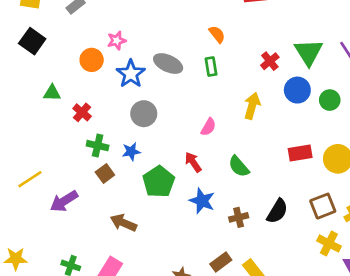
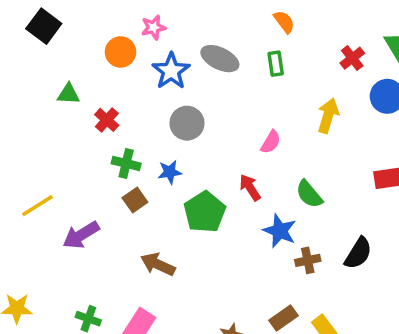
blue star: (202, 201) -> (280, 231), moved

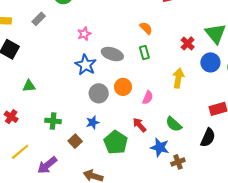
pink star: (154, 27) -> (84, 34), moved
orange circle: (121, 52) -> (123, 87), moved
red cross: (107, 120) -> (11, 117), moved
green cross: (126, 163) -> (53, 121), moved
black semicircle: (358, 253) -> (208, 138), moved

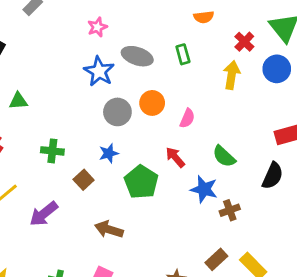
orange semicircle: (146, 28) -> (204, 17), moved, turned 128
yellow arrow: (178, 78) -> (232, 75), moved

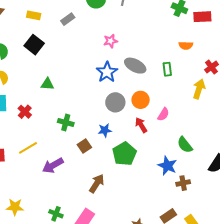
red arrow: (175, 157) -> (141, 125), moved
brown arrow: (109, 229) -> (97, 183), turned 96

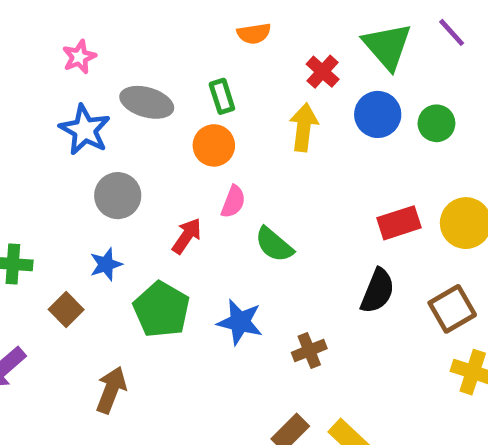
orange circle: (141, 100) -> (214, 145), moved
red arrow: (141, 125) -> (187, 236), turned 77
green semicircle: (185, 145) -> (274, 245), moved
blue star: (167, 166) -> (240, 322), moved

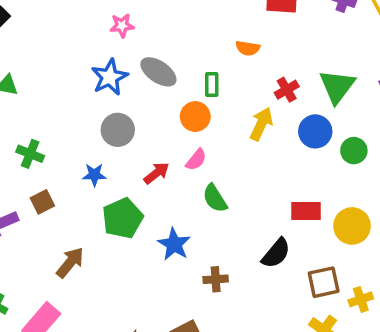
brown square: (66, 310) -> (42, 202), moved

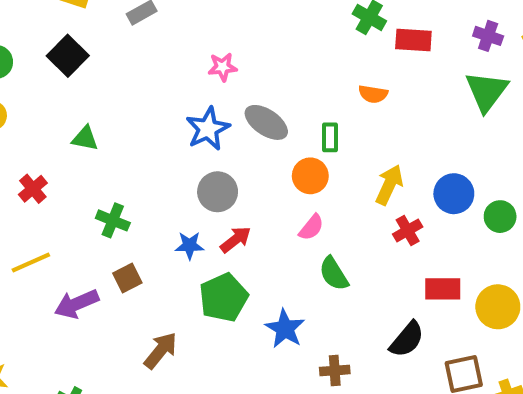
green triangle: (337, 86) -> (487, 91), moved
red cross: (287, 90) -> (408, 230), moved
red arrow: (156, 173) -> (236, 240), moved

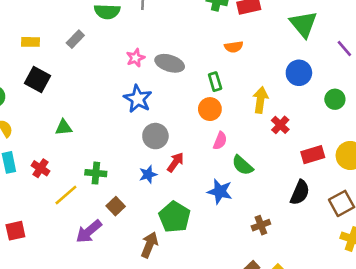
gray ellipse: (266, 122) -> (170, 63), moved
blue circle: (454, 194) -> (299, 73), moved
yellow line: (31, 263) -> (66, 195), moved
green pentagon: (223, 297) -> (174, 217), moved
blue star: (285, 329) -> (220, 191), moved

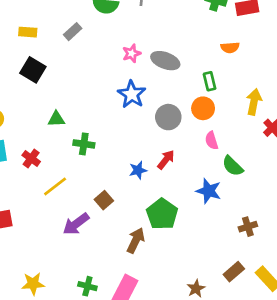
gray circle: (155, 136) -> (168, 117), moved
pink semicircle: (220, 141) -> (212, 140), turned 138
green cross: (96, 173) -> (84, 144), moved

